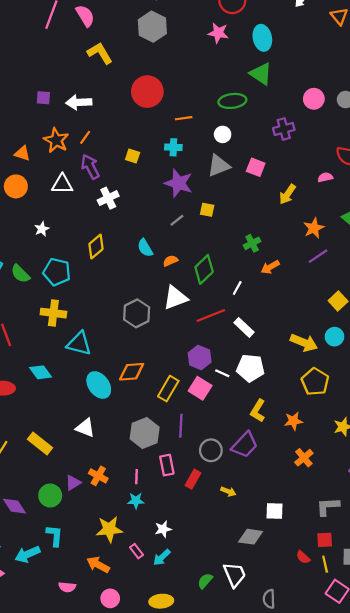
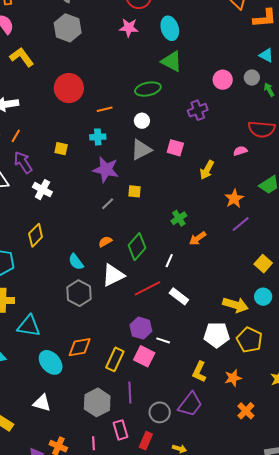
white cross: (108, 198) -> (42, 190), turned -30
cyan semicircle: (145, 248) -> (76, 262), moved
white pentagon: (251, 368) -> (217, 335), moved

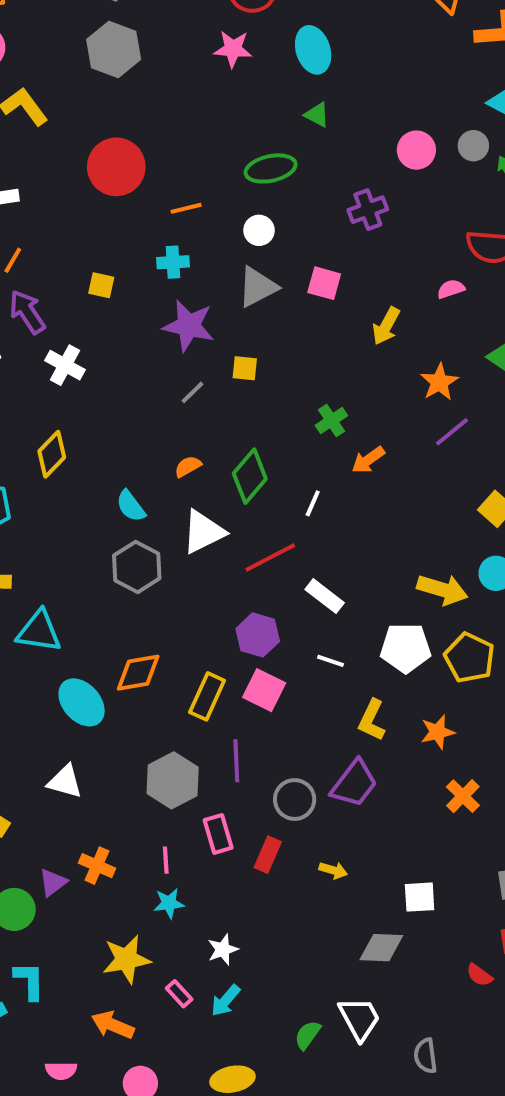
green triangle: (172, 61) -> (317, 115), size x0.6
white rectangle: (179, 296) -> (325, 596), moved
white line: (163, 340) -> (330, 661), moved

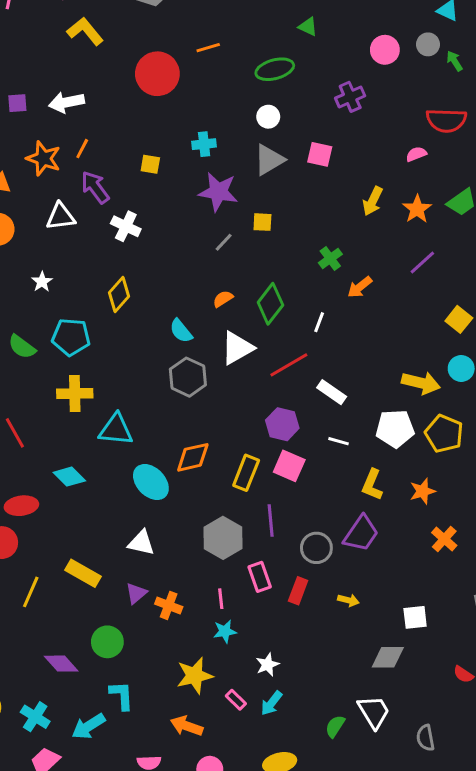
orange line: (186, 208) -> (208, 48), moved
yellow arrow: (386, 326) -> (373, 201), moved
orange star: (439, 382) -> (417, 209), moved
purple triangle: (53, 882) -> (136, 593), moved

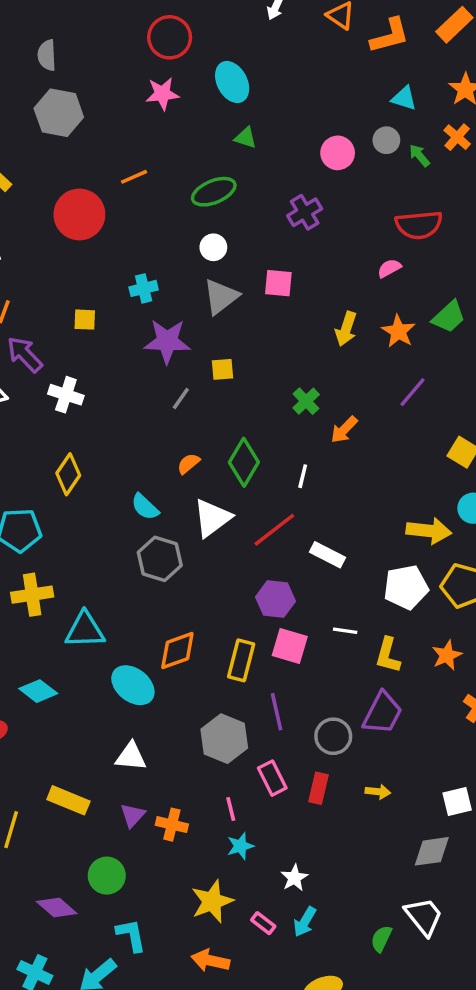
white line: (339, 441) -> (345, 631), moved

